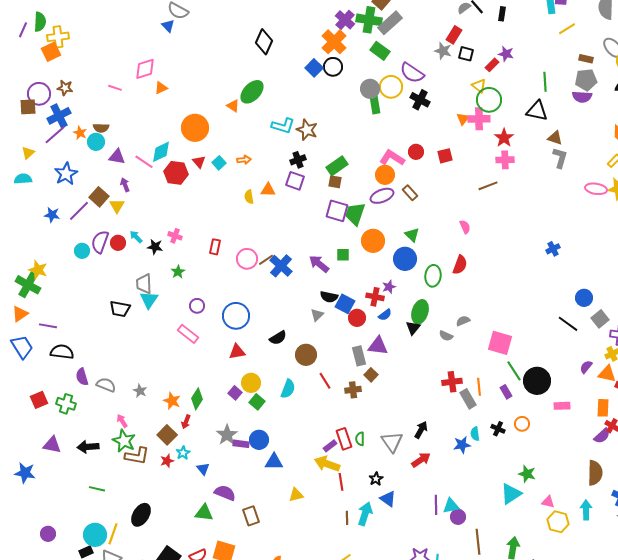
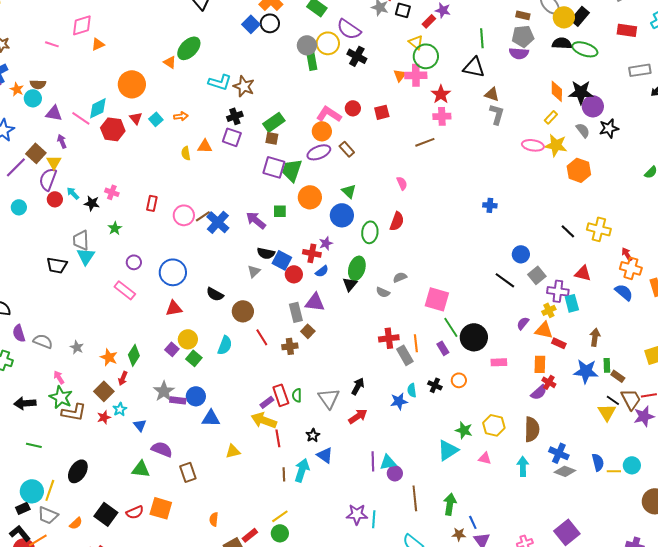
purple semicircle: (100, 242) -> (48, 179), moved
blue cross: (553, 249) -> (490, 205), turned 32
black semicircle: (278, 338) -> (215, 294), turned 60
yellow hexagon: (558, 522) -> (494, 425), moved

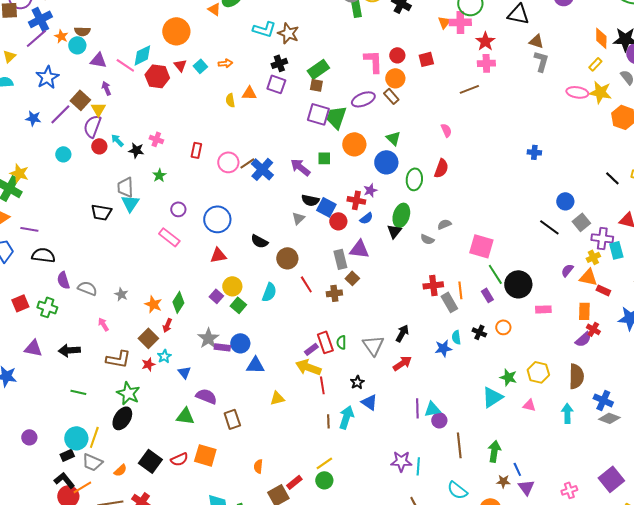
pink L-shape: (329, 114) -> (373, 61), turned 55
orange circle: (322, 131) -> (395, 78), moved
green star: (61, 397) -> (128, 393), moved

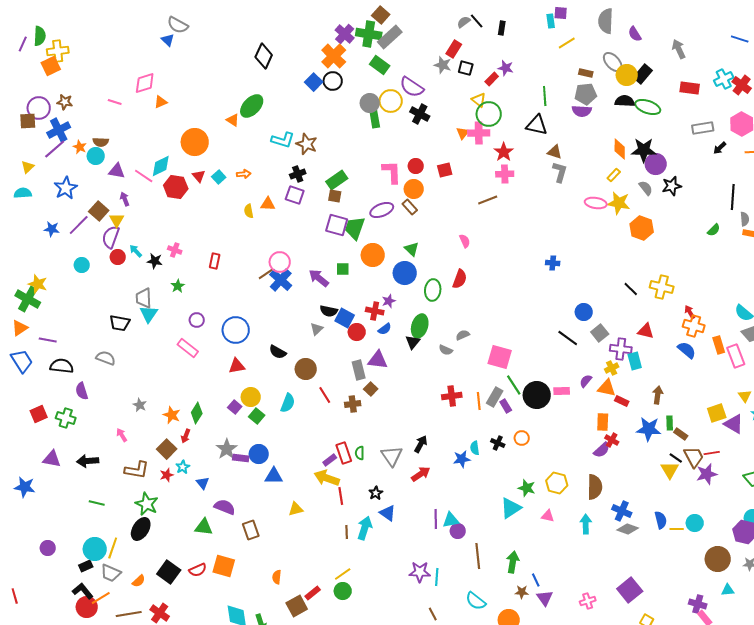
pink circle: (228, 162) -> (280, 262), moved
gray semicircle: (87, 288) -> (106, 358), moved
gray rectangle: (449, 302) -> (495, 397), moved, turned 60
pink rectangle: (543, 309) -> (562, 391), moved

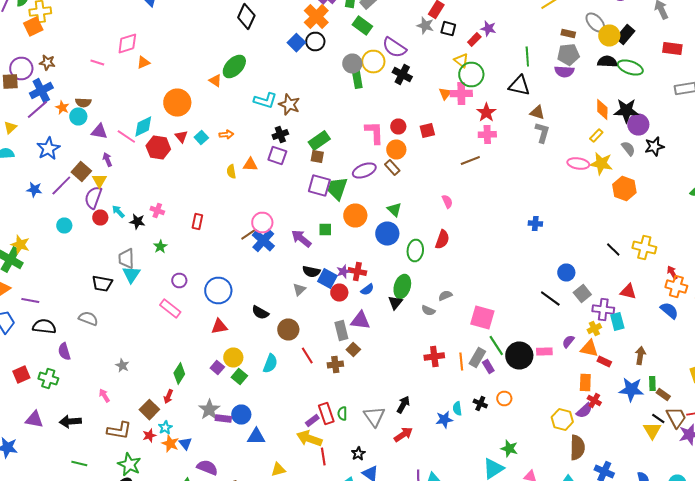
purple star: (389, 301) -> (343, 272), moved
orange star: (172, 415) -> (170, 444), moved
yellow hexagon: (557, 483) -> (562, 420), moved

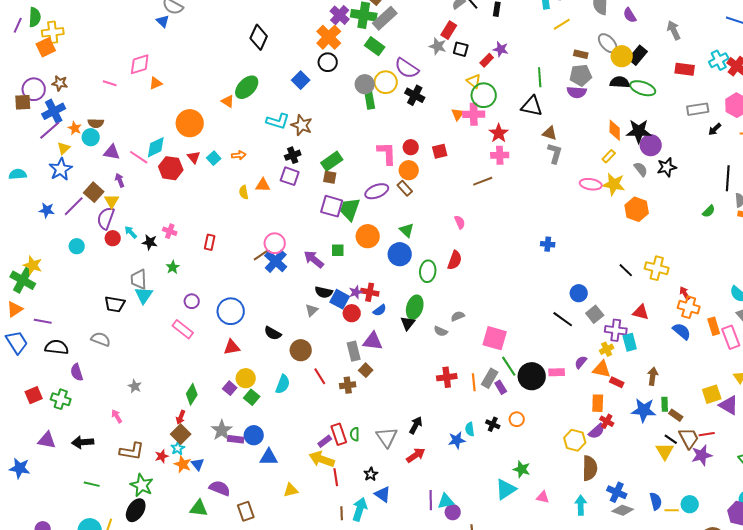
blue square: (296, 42) -> (301, 80), moved
yellow triangle: (10, 128) -> (64, 148), moved
brown square: (149, 410) -> (181, 434), moved

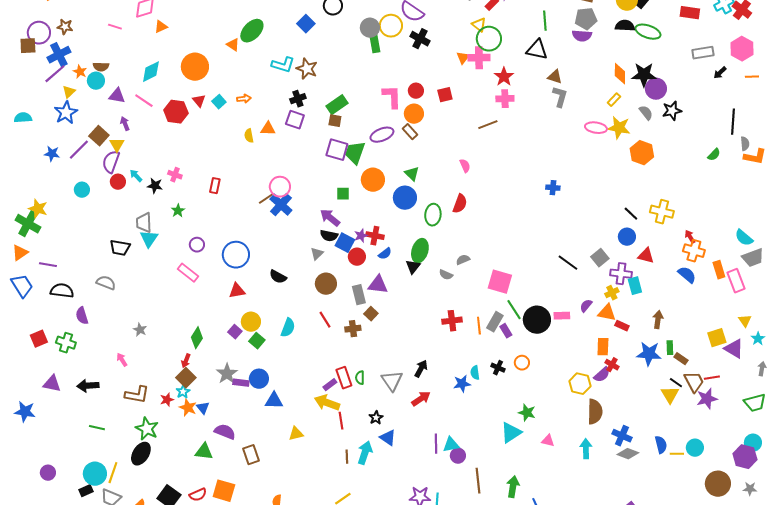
cyan diamond: (156, 147) -> (151, 72), moved
purple arrow: (314, 259) -> (330, 218), moved
blue circle: (579, 293) -> (627, 237), moved
brown circle: (301, 350) -> (326, 284), moved

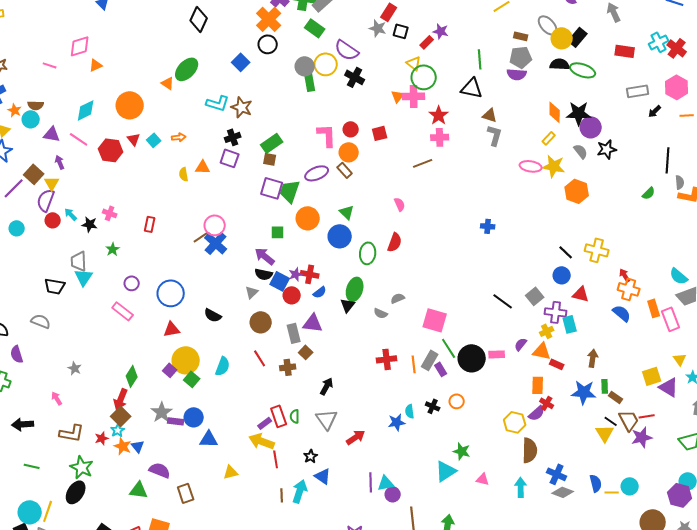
yellow circle: (251, 322) -> (186, 360), size x1.4
red arrow: (186, 361) -> (121, 399), size x1.5
black arrow: (421, 369) -> (327, 386), moved

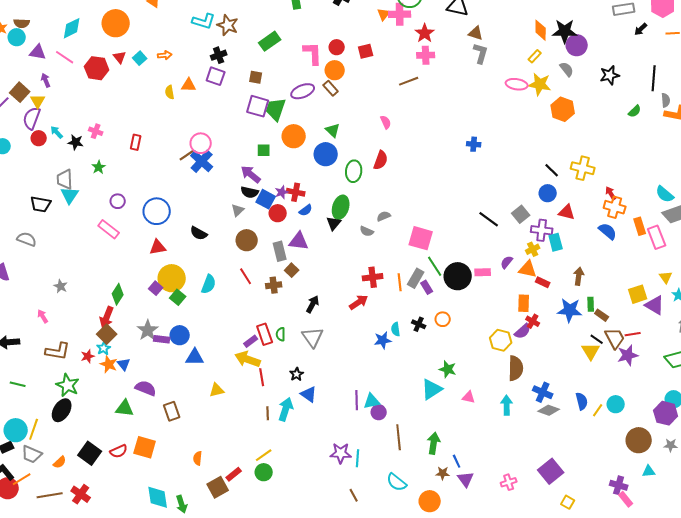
green rectangle: (272, 143) -> (270, 41), moved
black star: (607, 149) -> (610, 75), moved
red arrow: (356, 437) -> (359, 302), moved
yellow line: (612, 492) -> (598, 410), turned -56

